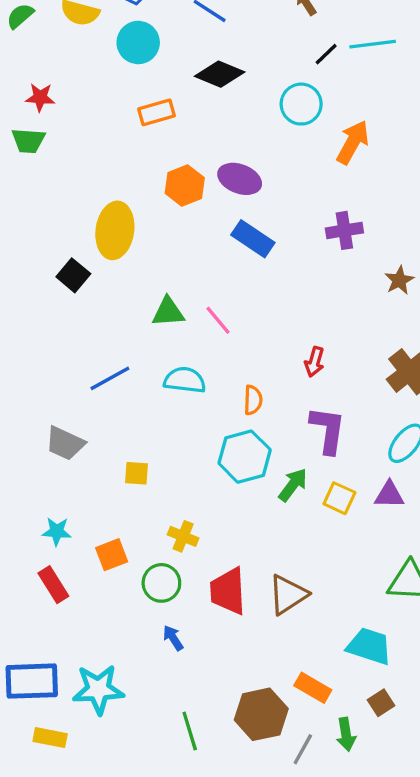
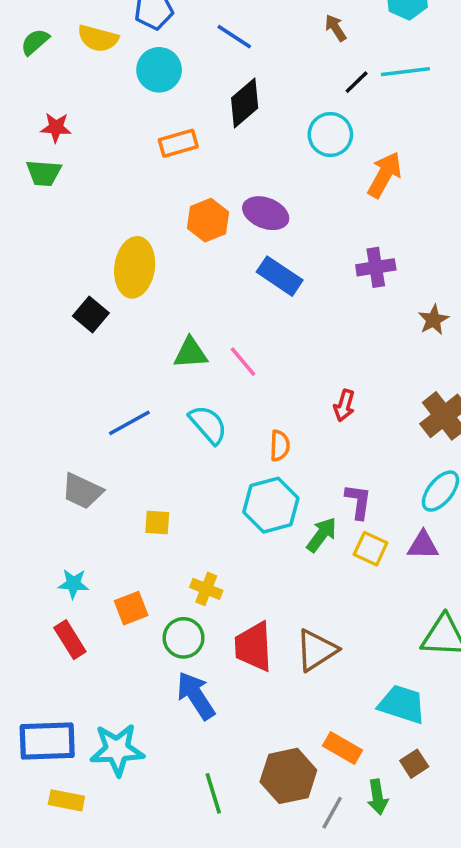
black diamond: (220, 74) -> (245, 103), turned -63
cyan semicircle: (185, 380) -> (208, 425), turned 42
purple L-shape: (328, 430) -> (358, 502), moved, size x0.7
blue arrow: (173, 638) -> (196, 696), size x1.8

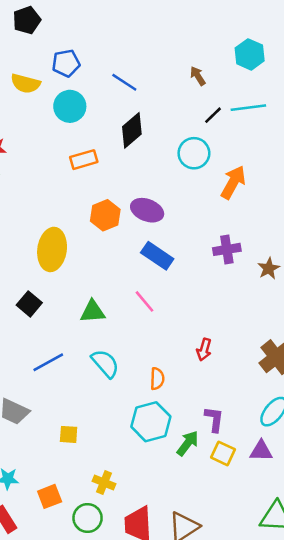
black square: (91, 315) -> (29, 304), moved
brown star: (433, 320) -> (269, 268), moved
pink line: (243, 362) -> (145, 301), moved

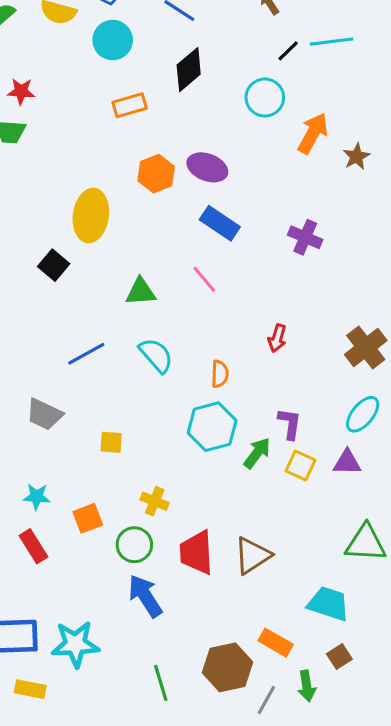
purple cross: (227, 249) -> (305, 237), moved, turned 32
brown star: (269, 268) -> (356, 157), moved
black square: (29, 304) -> (54, 265), moved

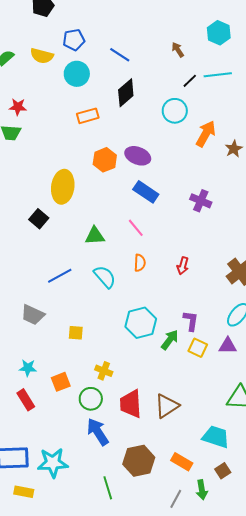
orange semicircle: (220, 374) -> (140, 263), moved
brown hexagon: (228, 667) -> (139, 461), moved

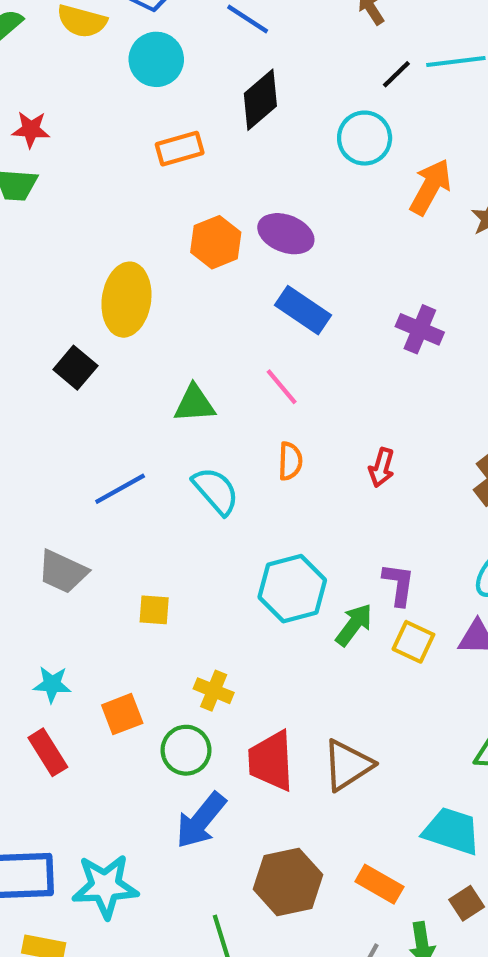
blue arrow: (98, 432) -> (201, 820), turned -108

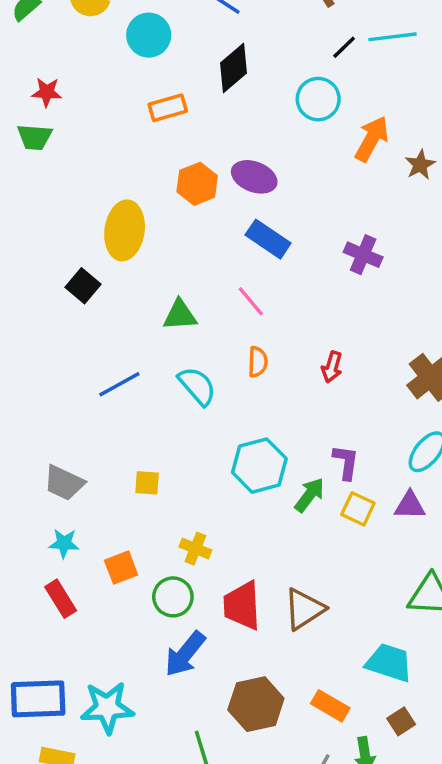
gray trapezoid: (63, 572) -> (64, 483), moved

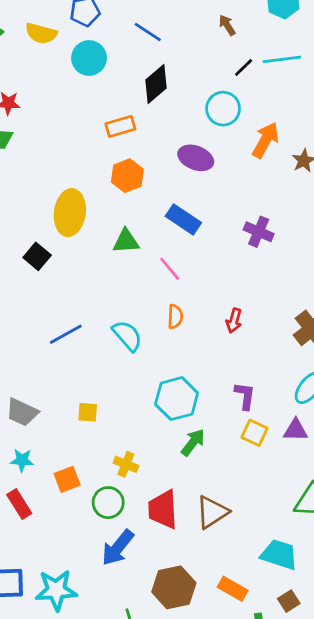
orange rectangle: (168, 108) -> (120, 126), moved
purple ellipse: (254, 177) -> (196, 158), moved
green triangle: (180, 315) -> (126, 241), moved
green arrow: (310, 495) -> (193, 442), moved

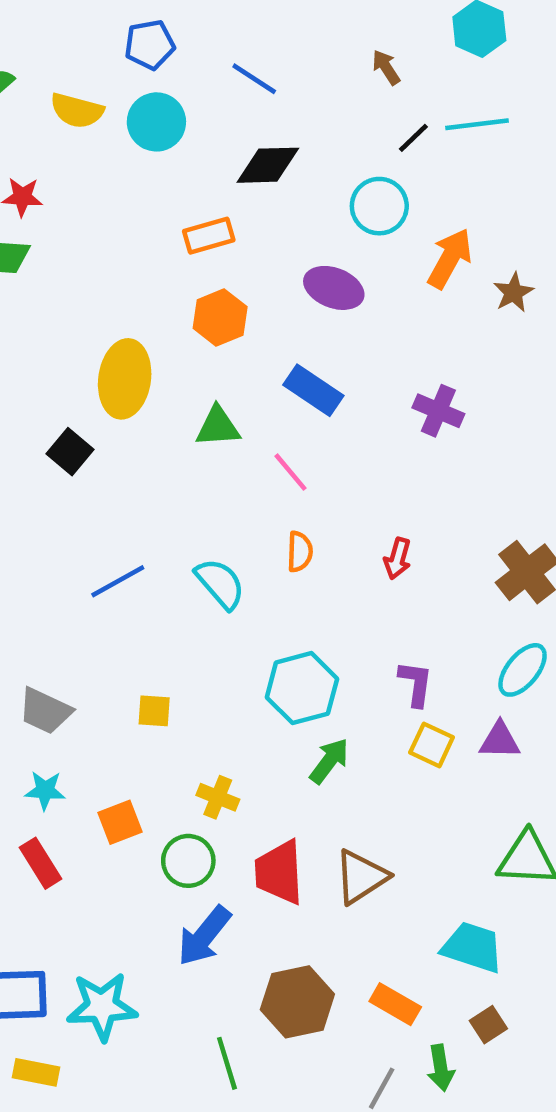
yellow semicircle: (41, 33) -> (77, 111), moved
black diamond: (156, 84) -> (268, 165), turned 39

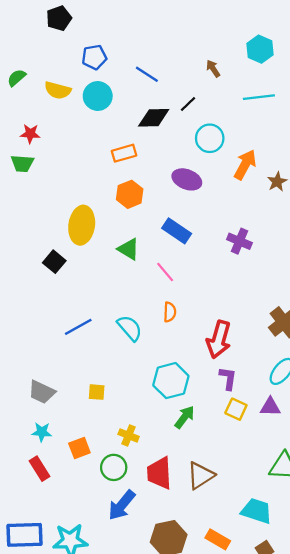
black line: (413, 138) -> (188, 104), moved
green triangle: (218, 427) -> (129, 249), turned 35
red arrow: (397, 559) -> (219, 339), moved, size x1.8

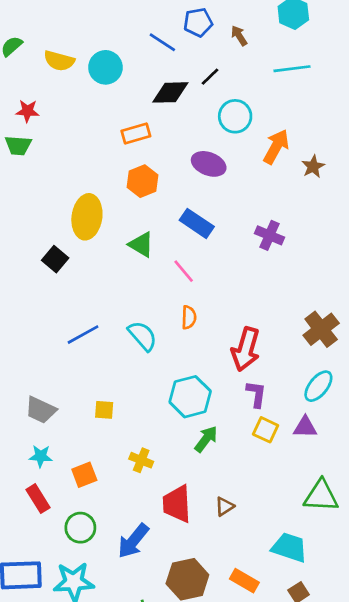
blue pentagon: (94, 57) -> (198, 22), moved
green circle: (114, 467) -> (80, 528), moved
brown triangle: (201, 475) -> (225, 506), size x0.6

